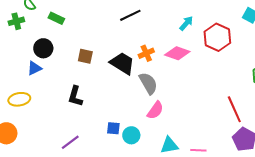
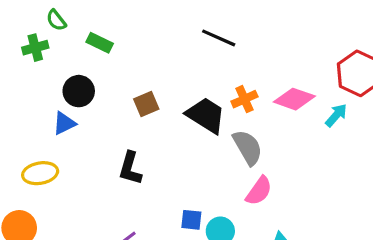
black line: (130, 15) -> (219, 38), turned 50
cyan arrow: (186, 23) -> (336, 115), moved
brown square: (85, 56) -> (146, 104), turned -35

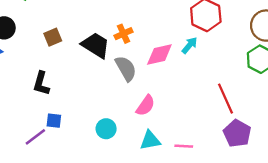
pink diamond: (294, 99) -> (159, 55), moved, turned -32
pink semicircle: (259, 191) -> (146, 106), moved
blue square: (191, 220) -> (54, 121), moved

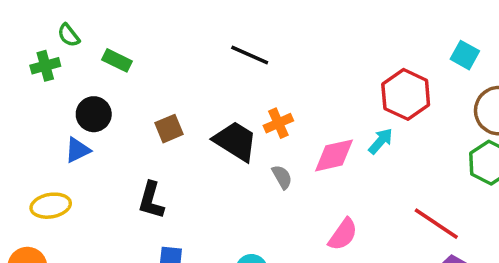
gray semicircle: (126, 68) -> (282, 177), size x0.6
red line: (226, 99) -> (436, 224), turned -32
pink semicircle: (146, 106) -> (343, 234), moved

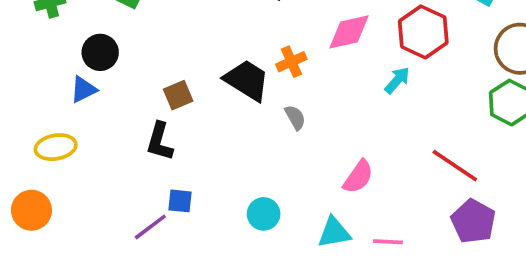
brown square: (169, 129) -> (178, 95), moved
pink diamond: (334, 155) -> (349, 32), moved

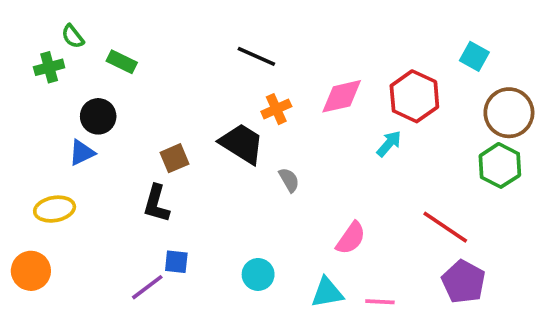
orange cross: (291, 62) -> (276, 109), moved

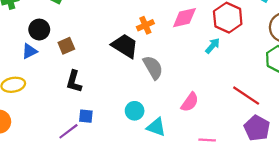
brown square: (174, 158) -> (66, 46), moved
gray semicircle: (289, 180) -> (153, 67), size x1.6
cyan circle: (258, 274) -> (135, 111), moved
cyan triangle: (327, 293) -> (156, 127), moved, turned 30

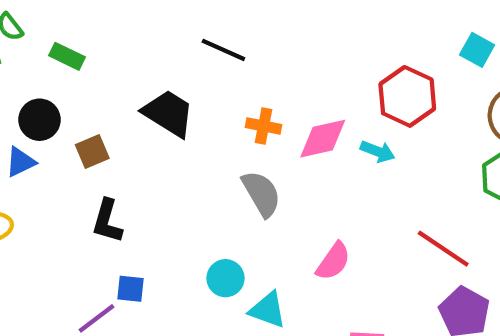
pink diamond: (184, 18) -> (323, 139), moved
orange cross: (145, 25) -> (264, 126), moved, turned 35
black trapezoid: (125, 46) -> (168, 113), moved
cyan arrow: (213, 46) -> (378, 151), turned 70

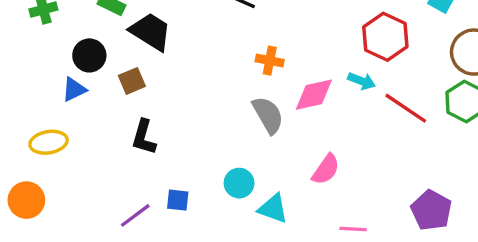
black trapezoid: (168, 113) -> (151, 32), moved
pink diamond: (323, 139) -> (314, 95), moved
red line: (443, 249) -> (406, 108), moved
blue square: (130, 289) -> (178, 200), moved

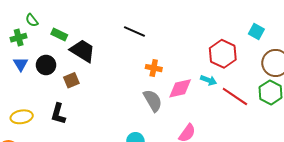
blue triangle: (74, 89) -> (21, 64), moved, turned -35
black L-shape: (144, 137) -> (58, 114), moved

